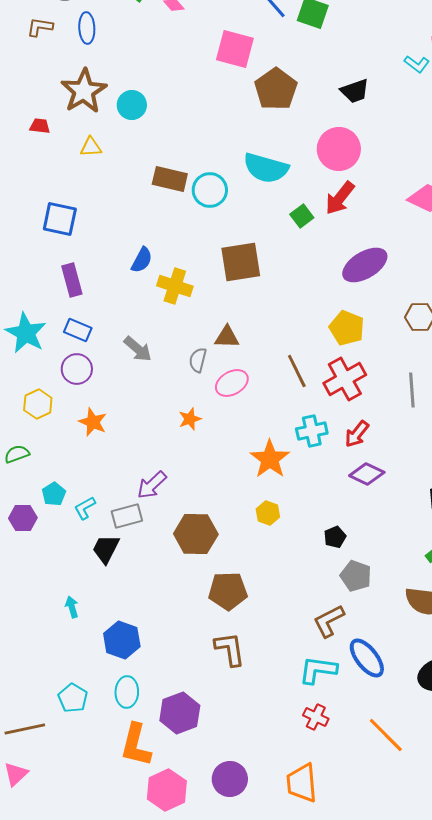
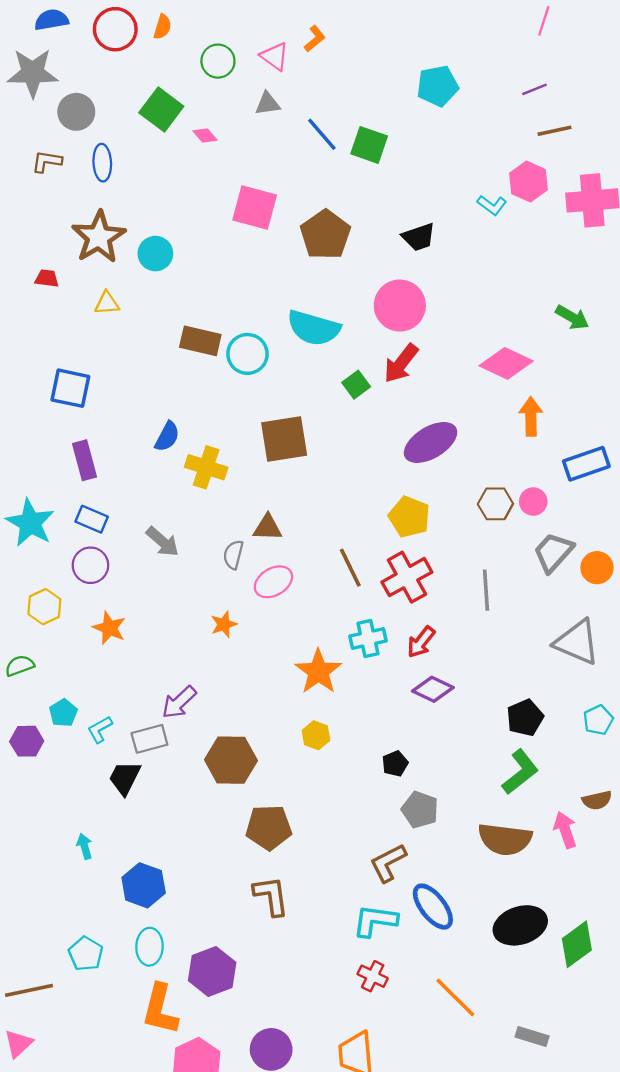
pink square: (235, 49) -> (255, 208), moved

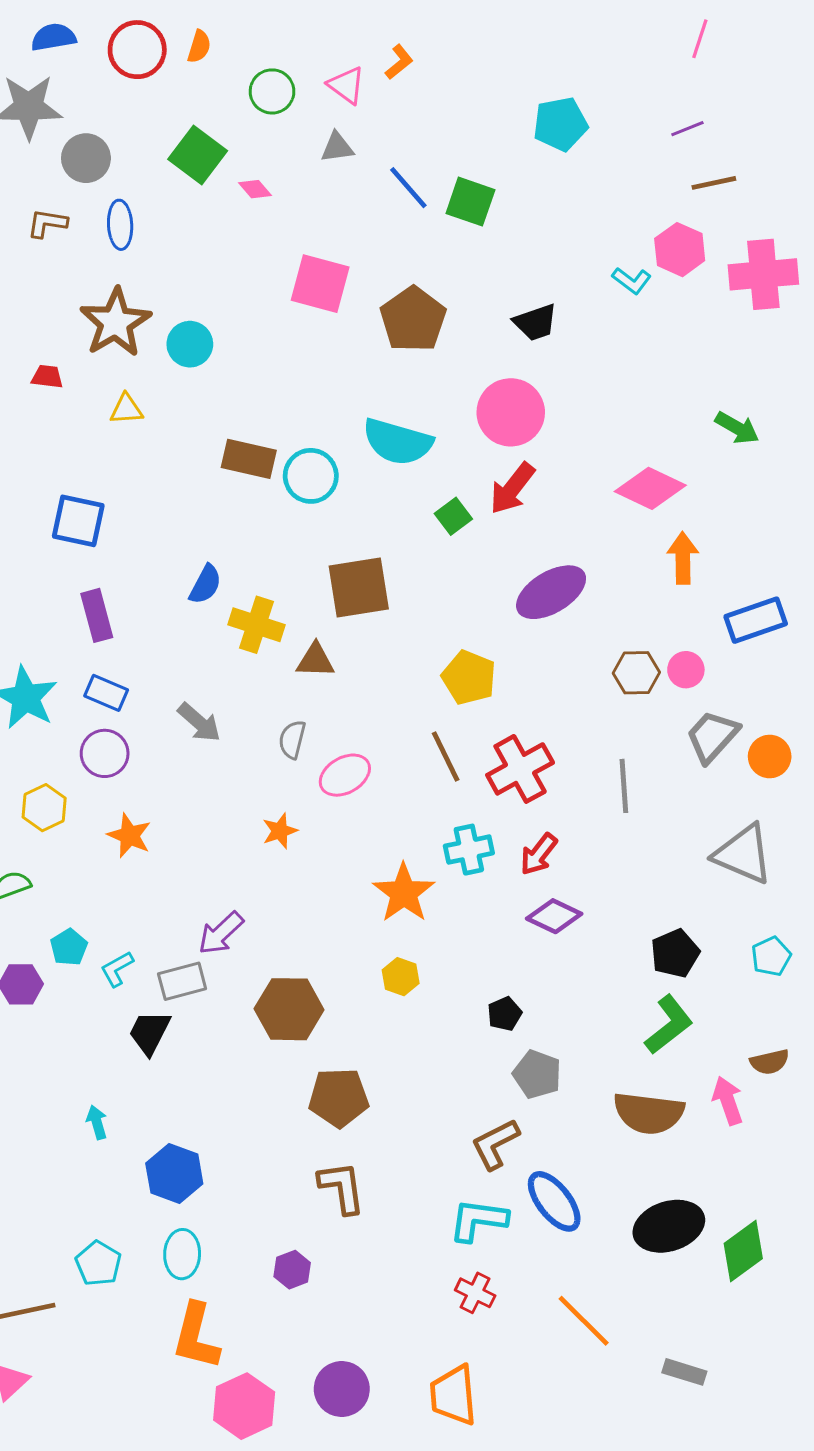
yellow pentagon: (409, 517) -> (469, 677), moved
brown triangle: (268, 527) -> (315, 660), moved
purple hexagon: (212, 971) -> (292, 1270), moved, size x0.6

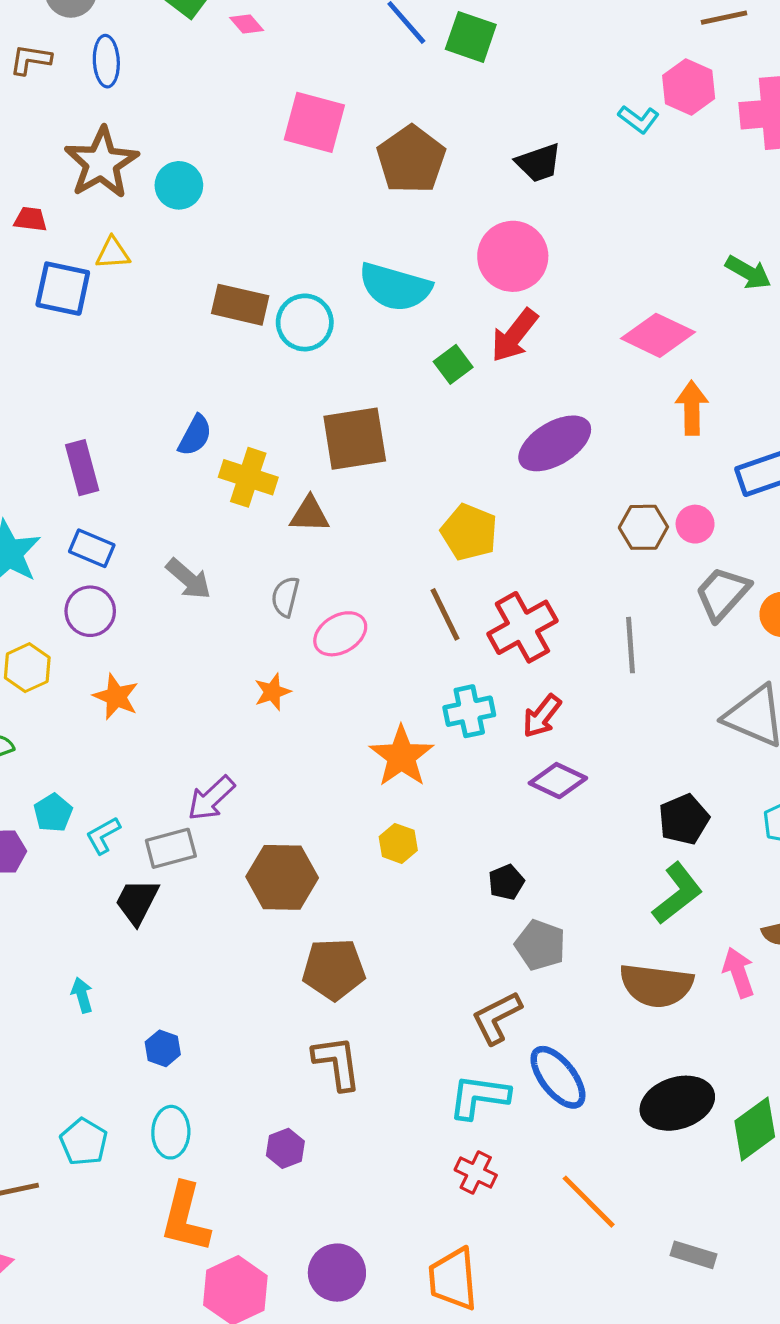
blue square: (78, 521) -> (63, 289), moved
blue hexagon: (174, 1174) -> (163, 1048), size x0.6

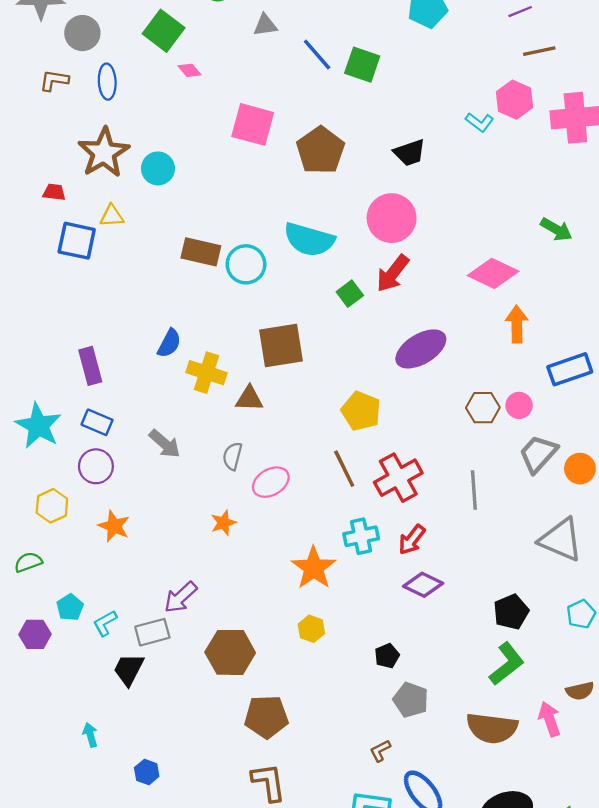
pink diamond: (247, 24) -> (190, 70), moved
brown L-shape: (497, 1018) -> (380, 751), size x0.6

